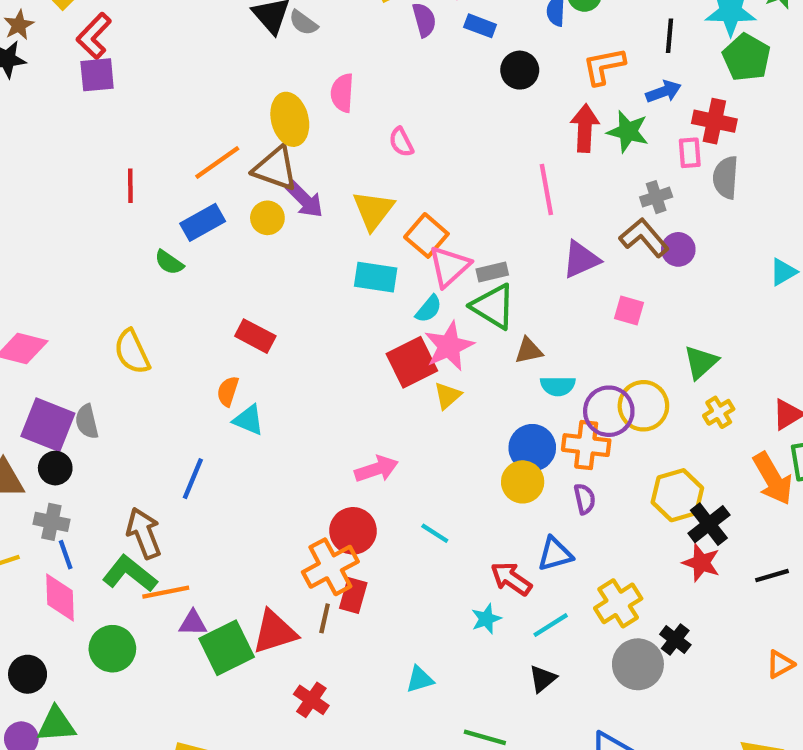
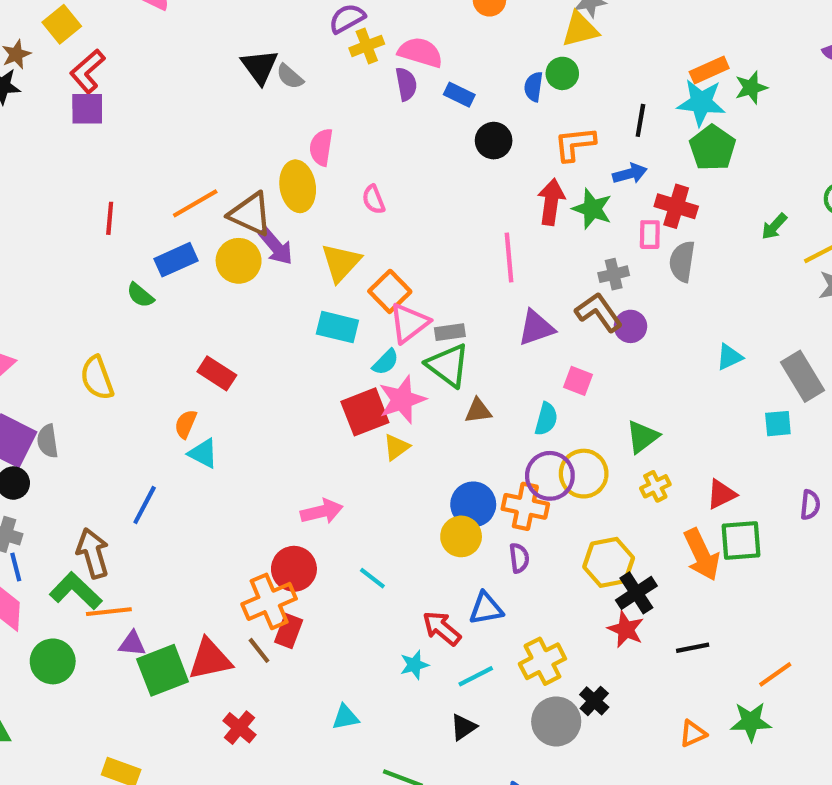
yellow ellipse: (290, 119) -> (298, 186), moved
yellow circle: (267, 218) -> (239, 261), size x1.4
cyan semicircle: (558, 386) -> (546, 419), moved, turned -80
brown line: (325, 618) -> (259, 650), turned -56

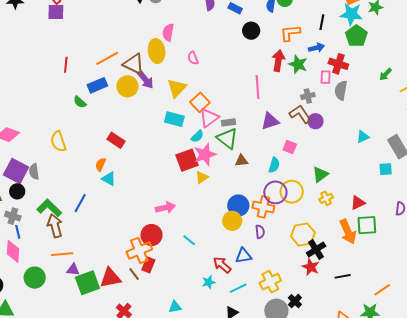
green L-shape: (76, 591) -> (49, 208), moved

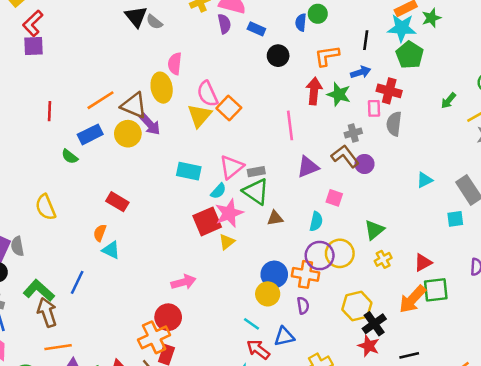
pink semicircle: (193, 58) -> (207, 94), size x1.5
yellow triangle: (177, 88) -> (199, 116), moved
orange square: (200, 102) -> (229, 108), moved
orange arrow: (348, 232) -> (412, 299), turned 70
cyan line: (189, 240) -> (251, 324), moved

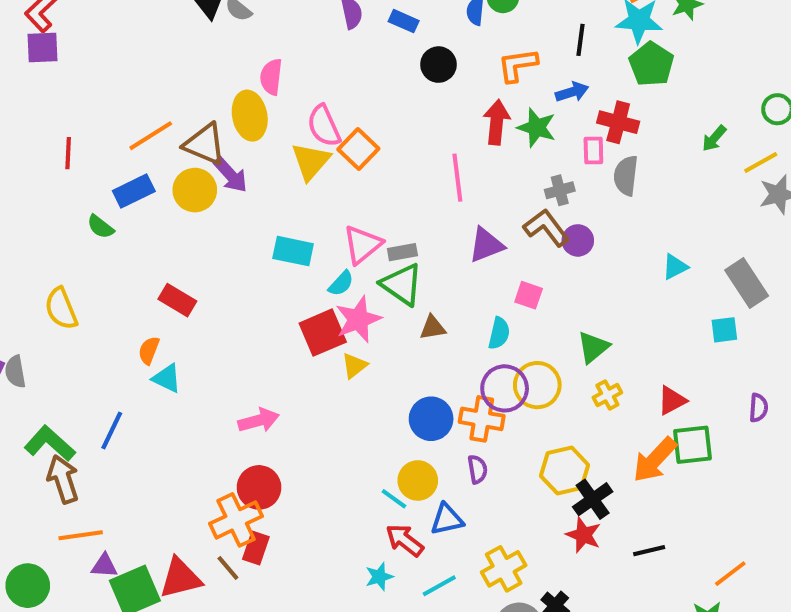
pink arrow: (183, 282) -> (259, 420), moved
yellow circle: (268, 294) -> (418, 480), moved

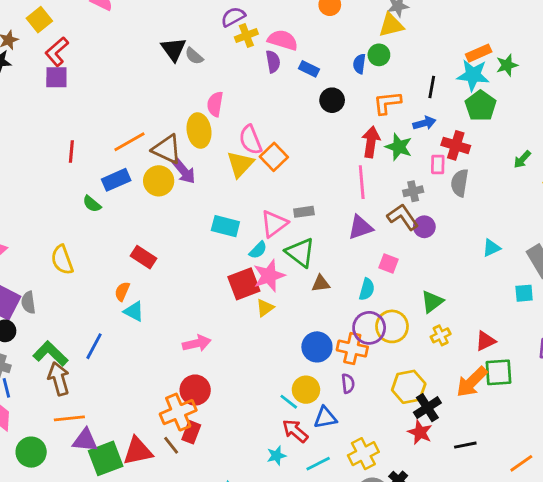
pink line: (457, 178) -> (362, 182), moved
gray rectangle: (402, 252) -> (304, 212), moved
purple triangle: (104, 566) -> (85, 440), size x1.4

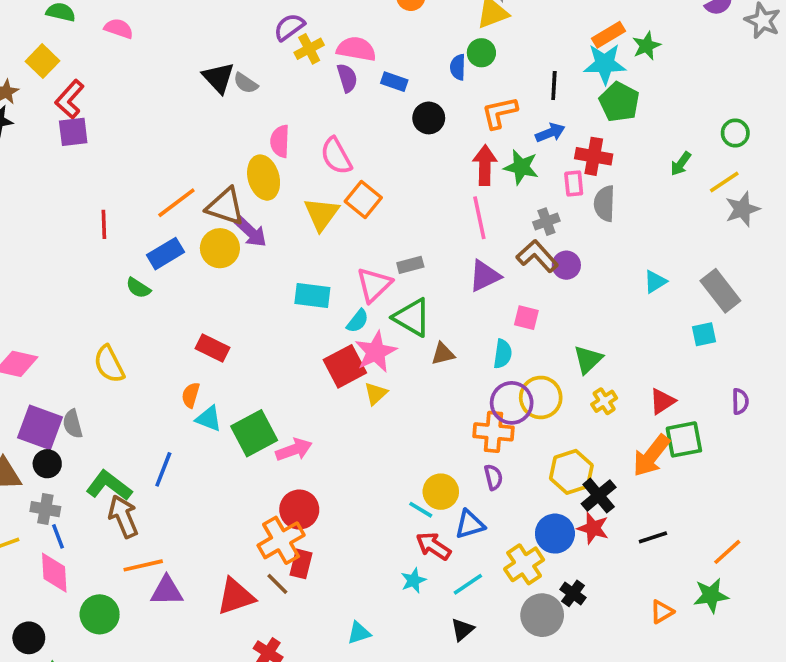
pink semicircle: (250, 140) -> (336, 156), moved
blue circle: (317, 347) -> (555, 534), moved
green square: (106, 458) -> (254, 433), moved

